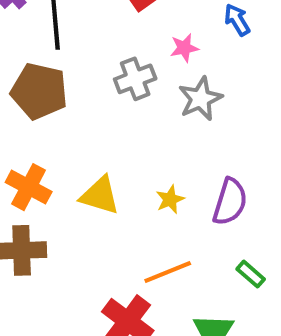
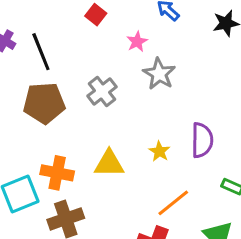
gray cross: (135, 79) -> (102, 91), moved

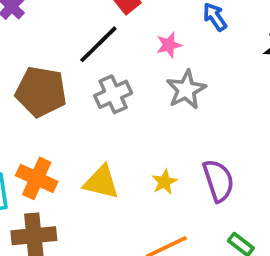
black line: (41, 52) -> (98, 44), moved, turned 54
purple semicircle: (202, 140) -> (218, 181), turned -32

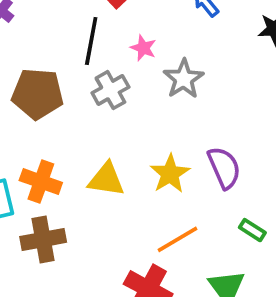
black line: (98, 44) -> (91, 41), turned -30
pink star: (169, 45) -> (143, 48), moved, turned -30
yellow star: (164, 182) -> (170, 174), size x1.5

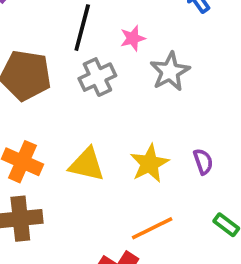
pink star: (143, 48) -> (133, 38), turned 30
purple semicircle: (224, 168) -> (203, 162), size x0.6

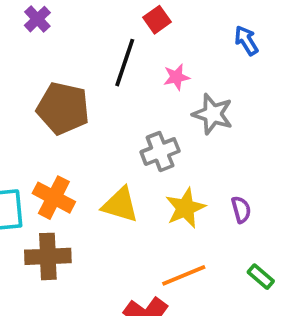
gray star: (170, 72) -> (213, 114), turned -30
gray cross: (97, 77) -> (160, 152), moved

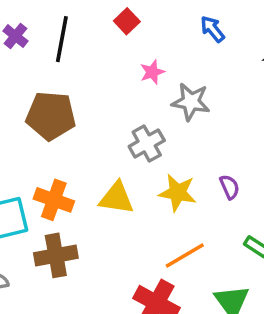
black line: (125, 63) -> (62, 39), moved
yellow star: (185, 208) -> (178, 193), turned -30

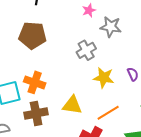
yellow triangle: (117, 198) -> (72, 105), moved

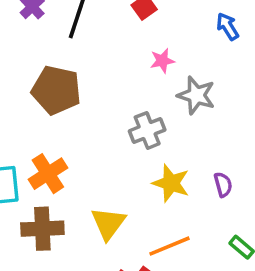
orange cross: (35, 82) -> (48, 174), turned 30
yellow triangle: (72, 105) -> (108, 223), turned 50

